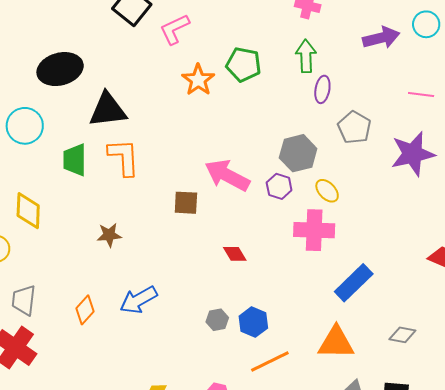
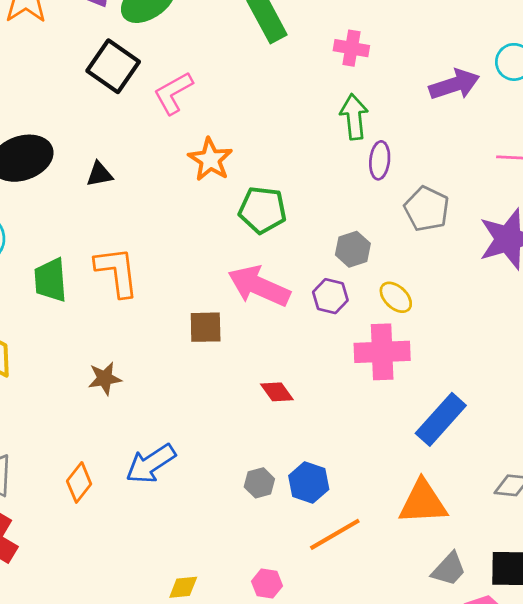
green pentagon: (244, 65) -> (263, 210), moved
black triangle: (108, 110) -> (99, 174), moved, size x0.5
gray hexagon: (298, 153) -> (353, 249), size x0.7

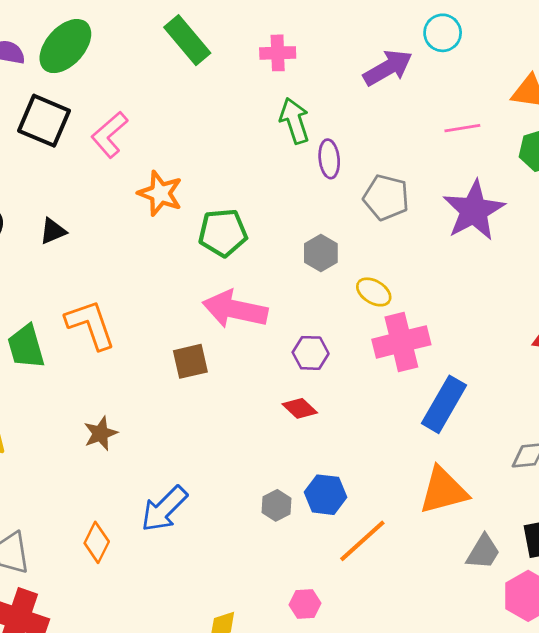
purple hexagon: (330, 296) -> (311, 353), moved
pink cross: (382, 352) -> (401, 342), moved
red diamond: (277, 392) -> (300, 408), moved

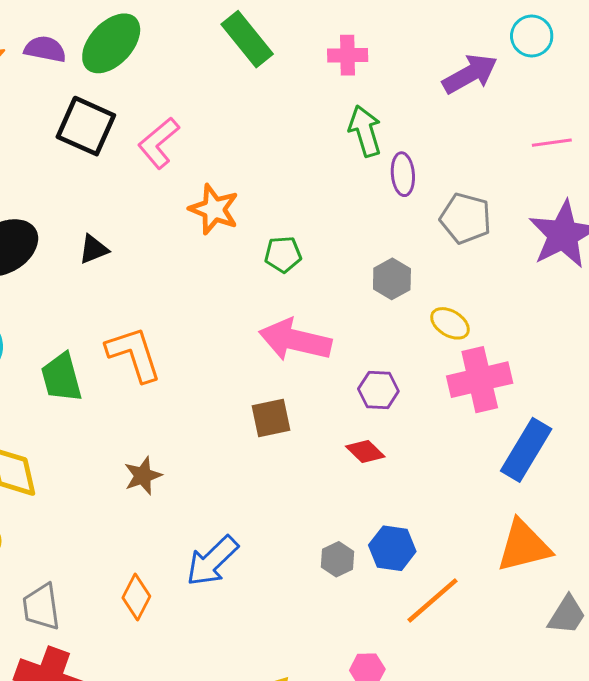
green pentagon: (223, 233) -> (283, 254), size x0.7
brown square: (190, 361) -> (271, 418), moved

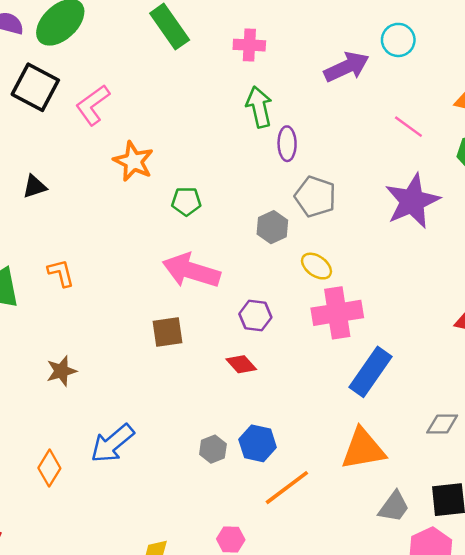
pink line: (552, 143) -> (408, 127), turned 40
gray pentagon: (466, 218) -> (315, 197), moved
orange L-shape: (134, 354) -> (61, 273), size x0.6

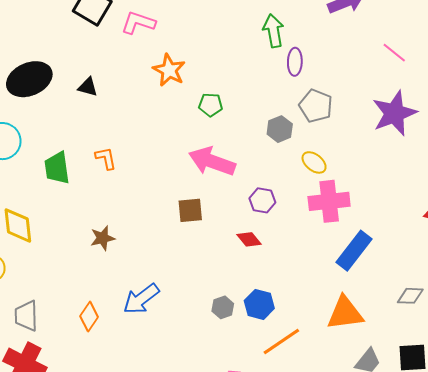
pink L-shape: (93, 105) -> (138, 23), turned 52
black triangle: (35, 187) -> (88, 87), turned 30

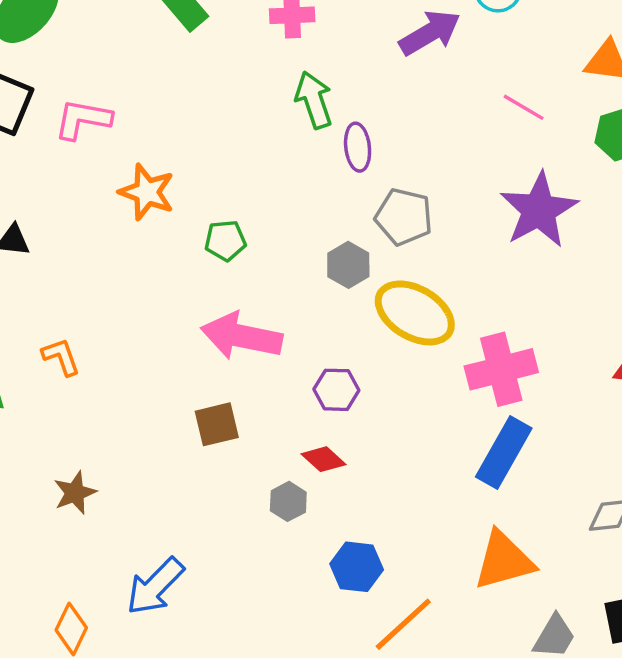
yellow ellipse: (314, 162) -> (415, 313), size x1.8
pink cross: (329, 201) -> (501, 369), moved
gray hexagon: (223, 307) -> (288, 501), moved

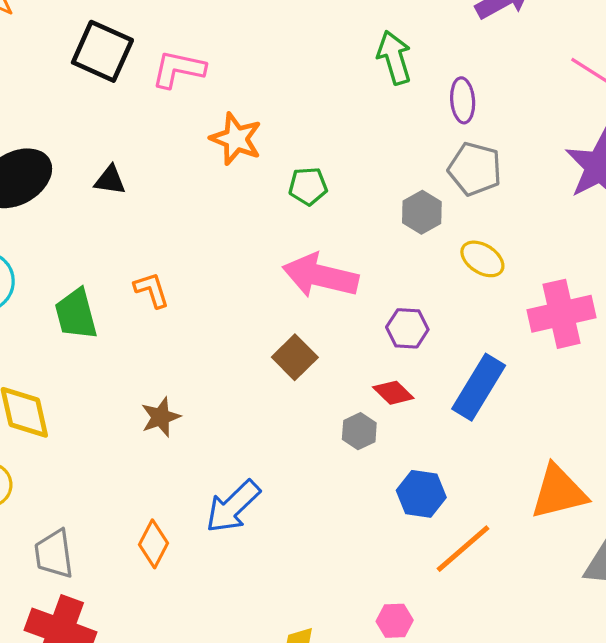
purple ellipse: (358, 147) -> (463, 100), moved
yellow ellipse: (415, 313) -> (482, 259), size x0.6
brown square: (217, 424) -> (295, 357), turned -33
blue rectangle: (504, 453) -> (479, 387), moved

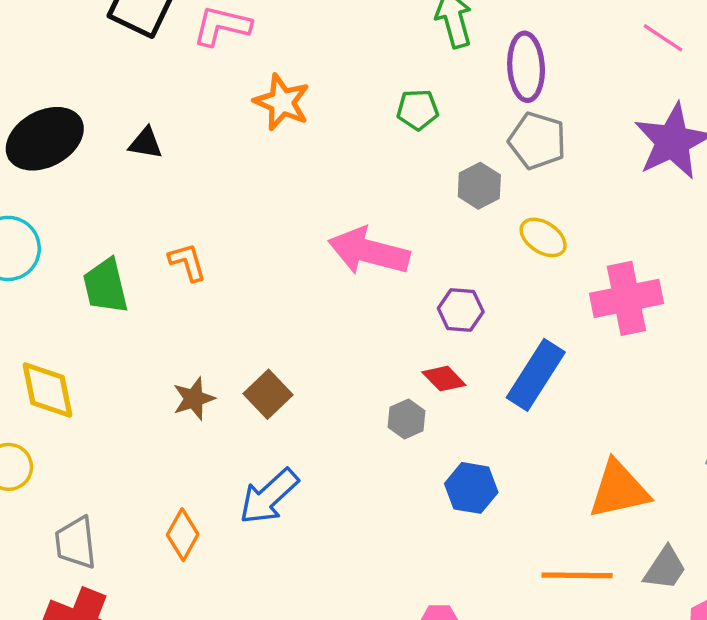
purple ellipse: (463, 100) -> (526, 67), size x1.4
green pentagon: (308, 186) -> (418, 110), moved
brown square: (295, 357) -> (268, 394), moved
orange line: (463, 549) -> (577, 575), moved, turned 40

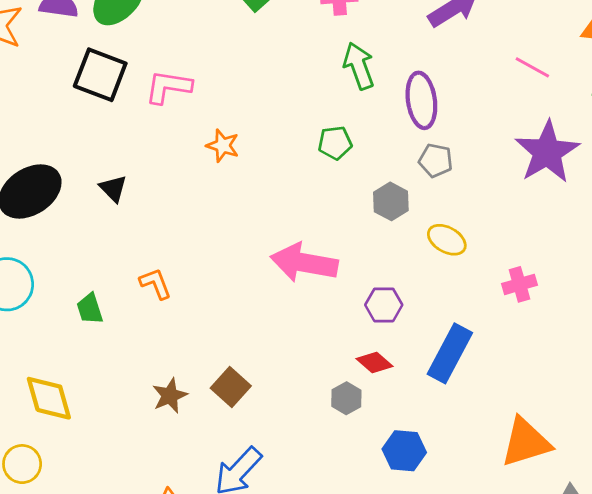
orange star: (282, 102) -> (223, 146), size x0.7
gray pentagon: (537, 141) -> (436, 160), size x0.7
black triangle: (146, 143) -> (113, 188), turned 40
green trapezoid: (106, 286) -> (90, 309), size x0.7
pink cross: (626, 298) -> (519, 284), size x0.6

